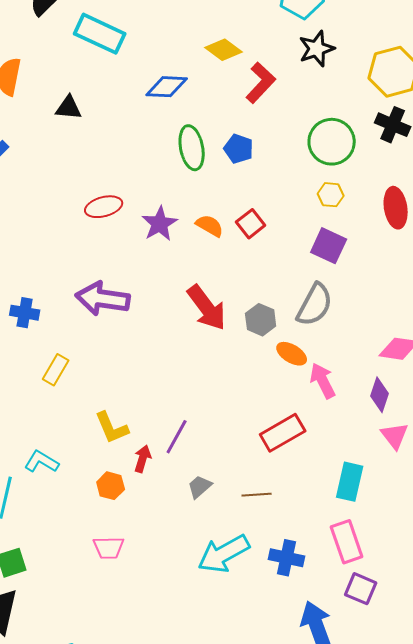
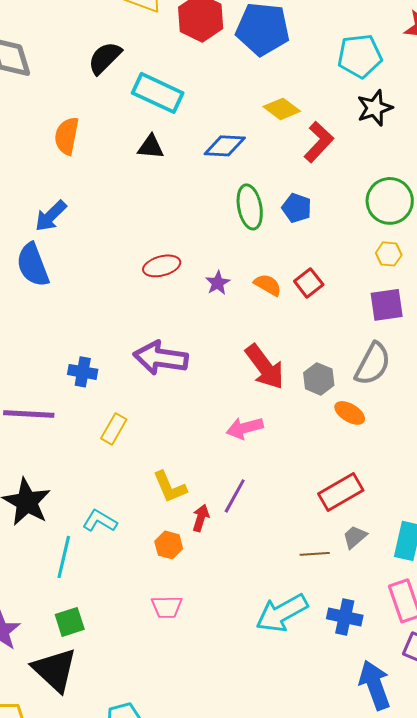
black triangle: (69, 108) -> (151, 147), moved
purple star: (160, 224) -> (218, 283), size x0.7
purple square: (329, 246) -> (387, 305), turned -33
pink arrow: (323, 381) -> (245, 428), moved, turned -78
gray trapezoid: (200, 487) -> (355, 537), moved

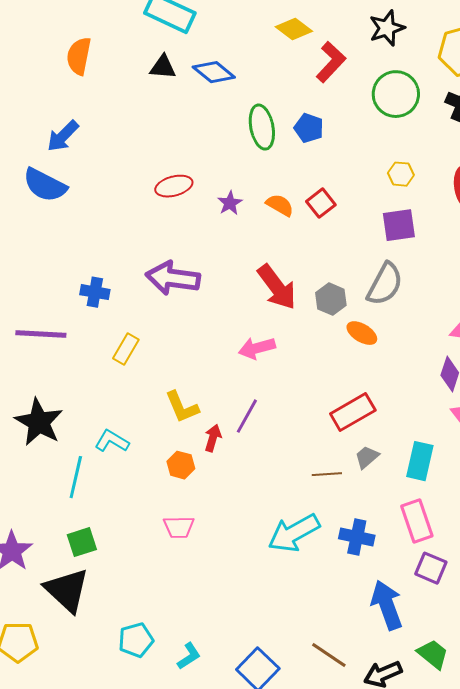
blue diamond: (225, 146) -> (214, 72), moved, turned 36
green circle: (390, 201) -> (396, 94), moved
blue semicircle: (33, 265) -> (45, 185), turned -42

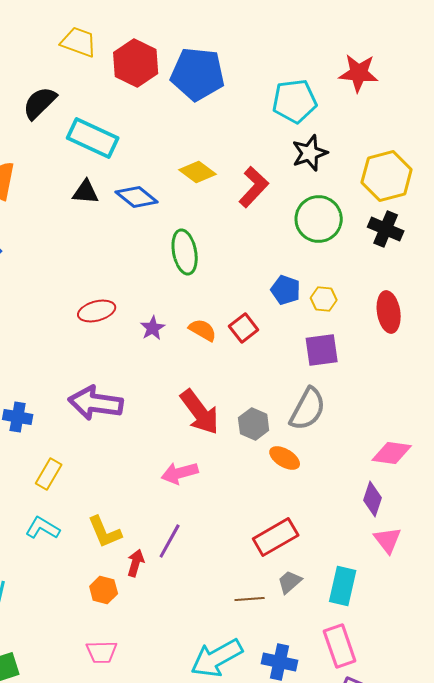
yellow diamond: (294, 29) -> (198, 172), moved
blue pentagon: (309, 128) -> (286, 290), moved
cyan L-shape: (112, 441) -> (43, 528), moved

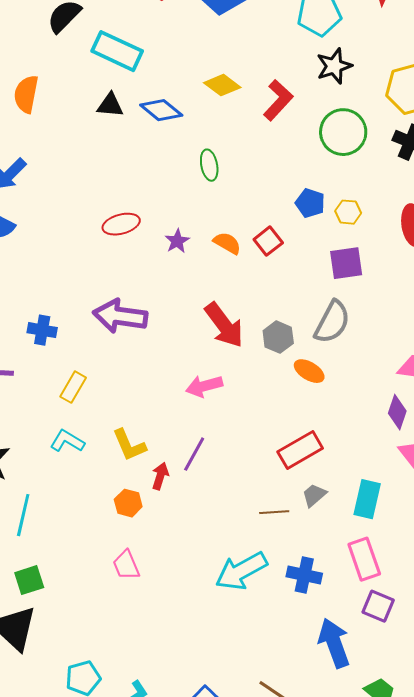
green ellipse: (185, 252) -> (209, 165), size x0.7
pink trapezoid: (102, 652) -> (126, 565), turned 68

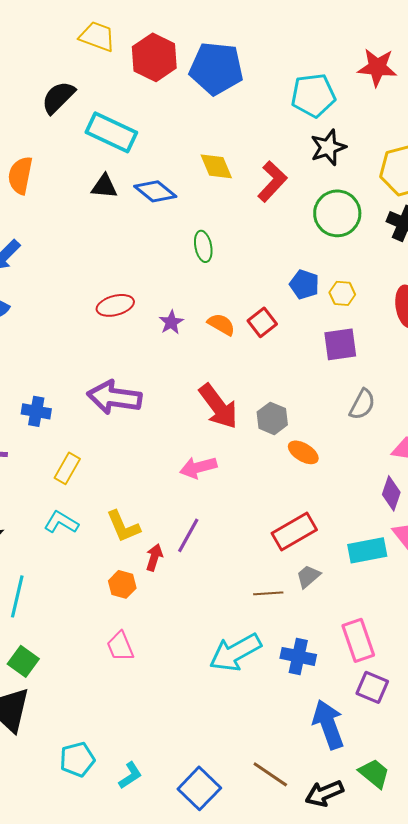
yellow diamond: (222, 85) -> (216, 166), turned 30
gray semicircle: (332, 322) -> (362, 404), moved, size x0.7
cyan rectangle: (367, 499) -> (367, 550), moved, turned 66
green square: (29, 580) -> (23, 661), turned -36

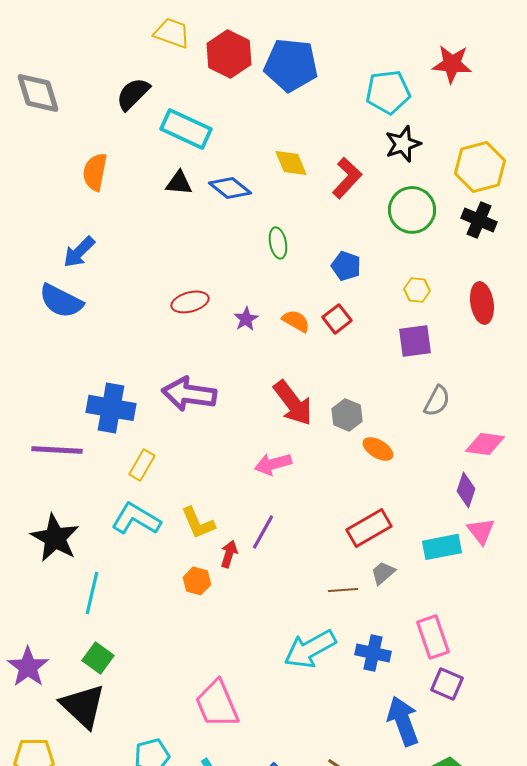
blue pentagon: (304, 284) -> (346, 266), moved
blue cross: (36, 411) -> (111, 408), size x1.6
cyan L-shape: (61, 522) -> (136, 519), size x1.4
pink trapezoid: (120, 646) -> (217, 704), moved, size x1.6

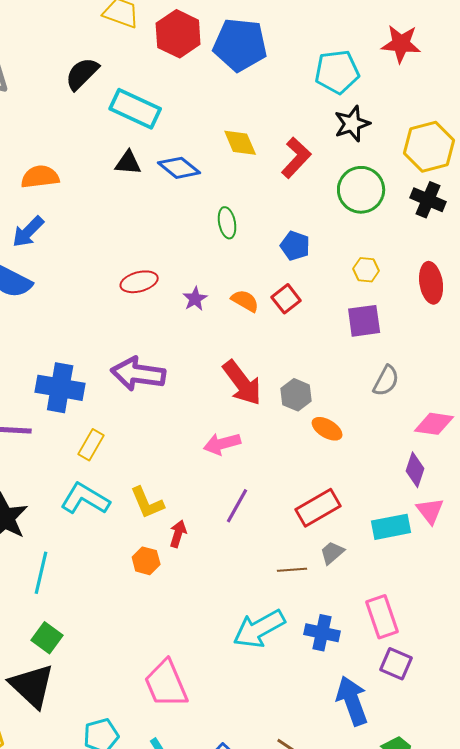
orange semicircle: (95, 172) -> (40, 177), moved, turned 72
purple line: (263, 532) -> (237, 506), moved

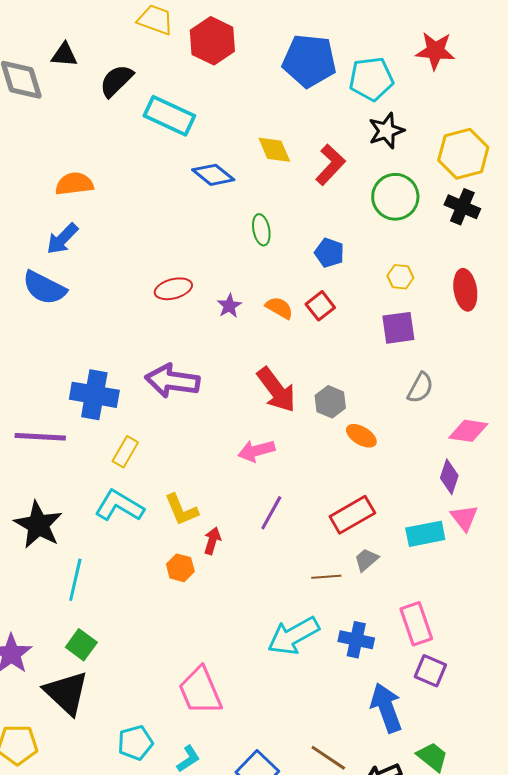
blue pentagon: (240, 45) -> (309, 61), moved
black triangle: (128, 163) -> (64, 55), moved

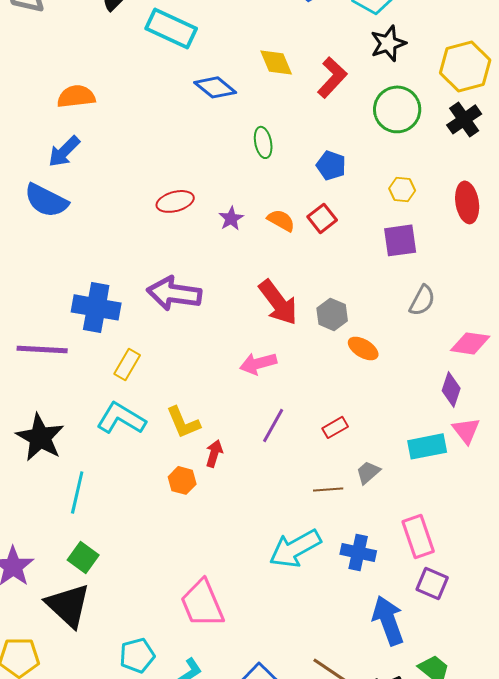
black cross: (462, 207) -> (464, 119), turned 32
red rectangle: (352, 515) -> (335, 427), moved, size x0.6

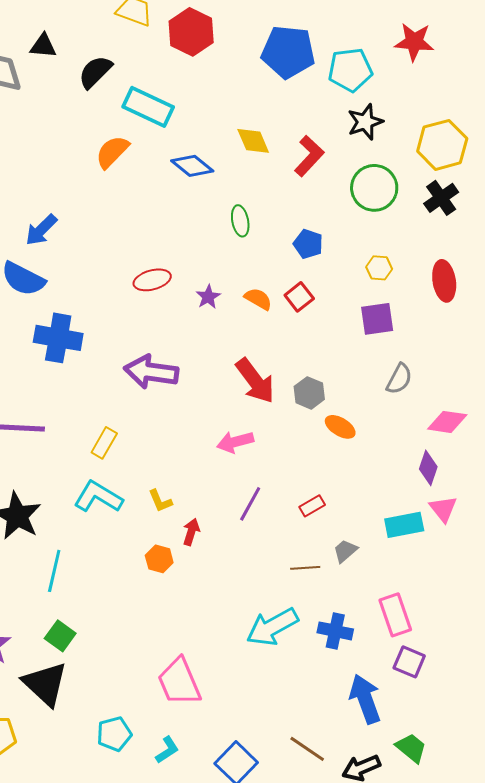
orange semicircle: (76, 96) -> (112, 152), moved, turned -39
blue cross: (96, 307) -> (58, 338), moved
yellow L-shape: (183, 422) -> (160, 501), size x0.7

